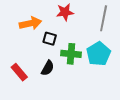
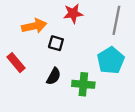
green cross: (71, 54) -> (83, 84), moved
red rectangle: (19, 72) -> (16, 63), moved

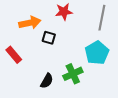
black semicircle: (54, 76) -> (47, 81), moved
green cross: (83, 84) -> (73, 74), turned -30

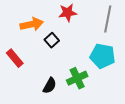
black square: (49, 38) -> (52, 40), turned 32
cyan pentagon: (97, 53) -> (103, 56), turned -30

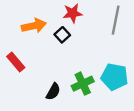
black square: (52, 40) -> (62, 35), moved
cyan pentagon: (103, 56) -> (114, 77), moved

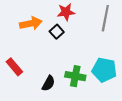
red rectangle: (16, 62) -> (14, 67), moved
green cross: (83, 84) -> (75, 76), turned 36

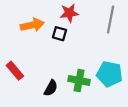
black square: (57, 32) -> (59, 34), turned -32

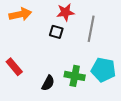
gray line: (111, 20) -> (91, 29), moved
orange arrow: (32, 25) -> (20, 14), moved

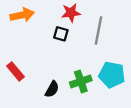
green cross: (75, 76) -> (81, 81), turned -30

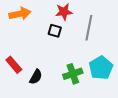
cyan pentagon: (112, 75) -> (101, 68), turned 30
black semicircle: (52, 89) -> (36, 77), moved

